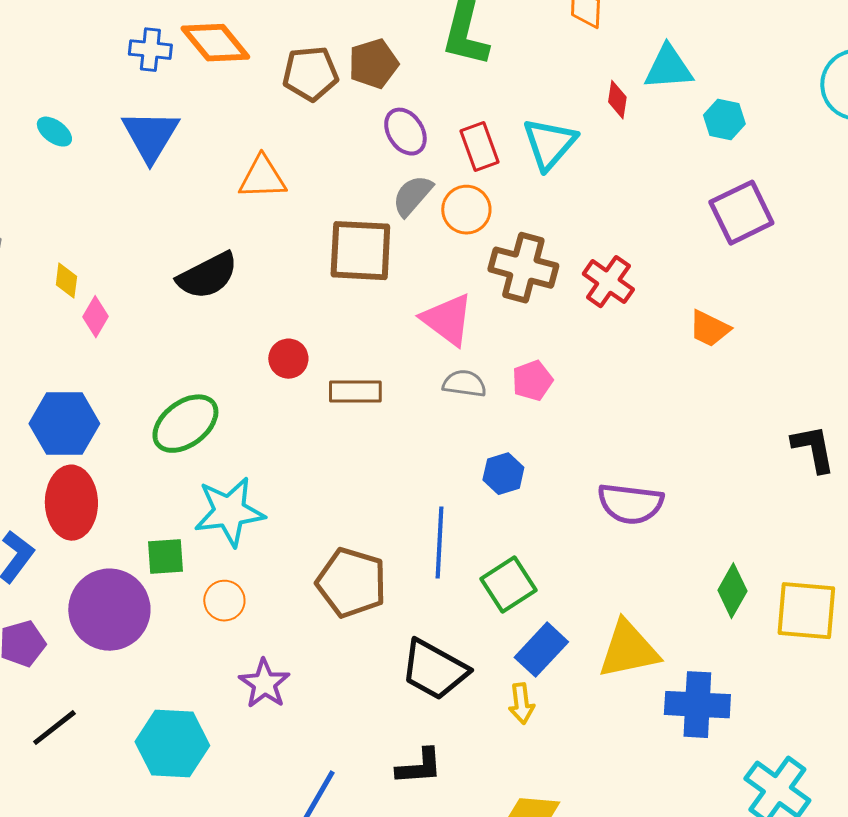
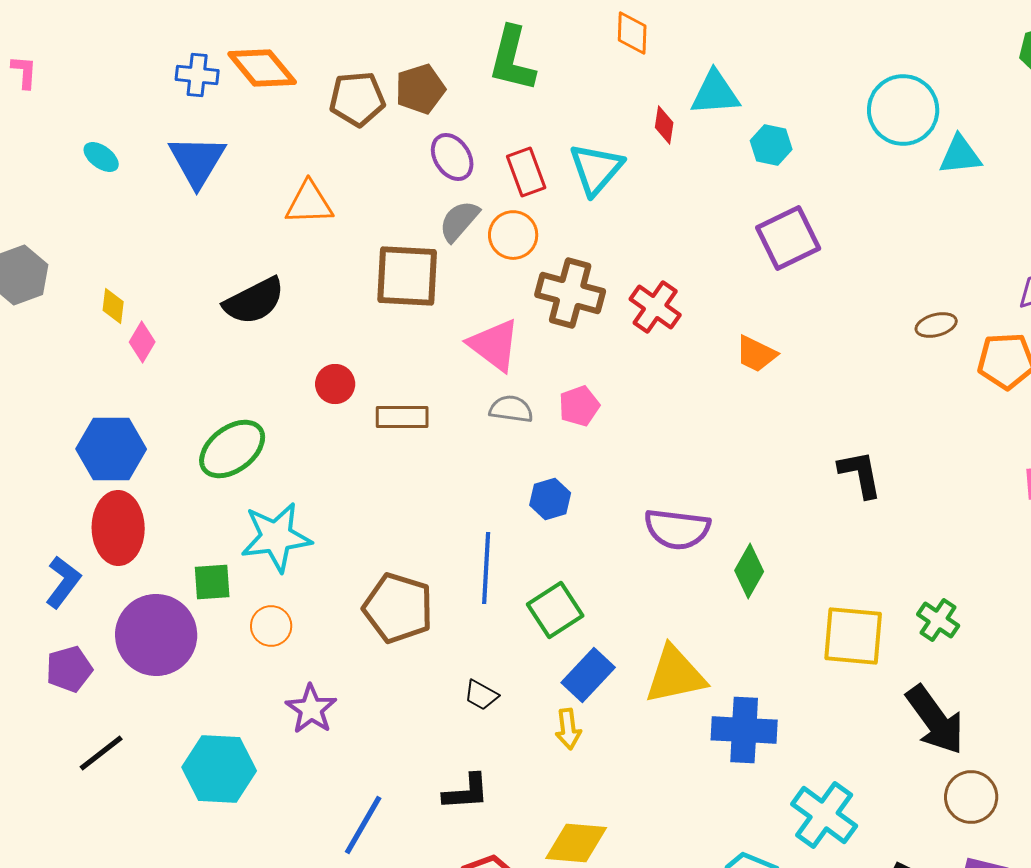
green diamond: (732, 591) -> (749, 571), moved
black trapezoid: (434, 670) -> (481, 695), size x0.5

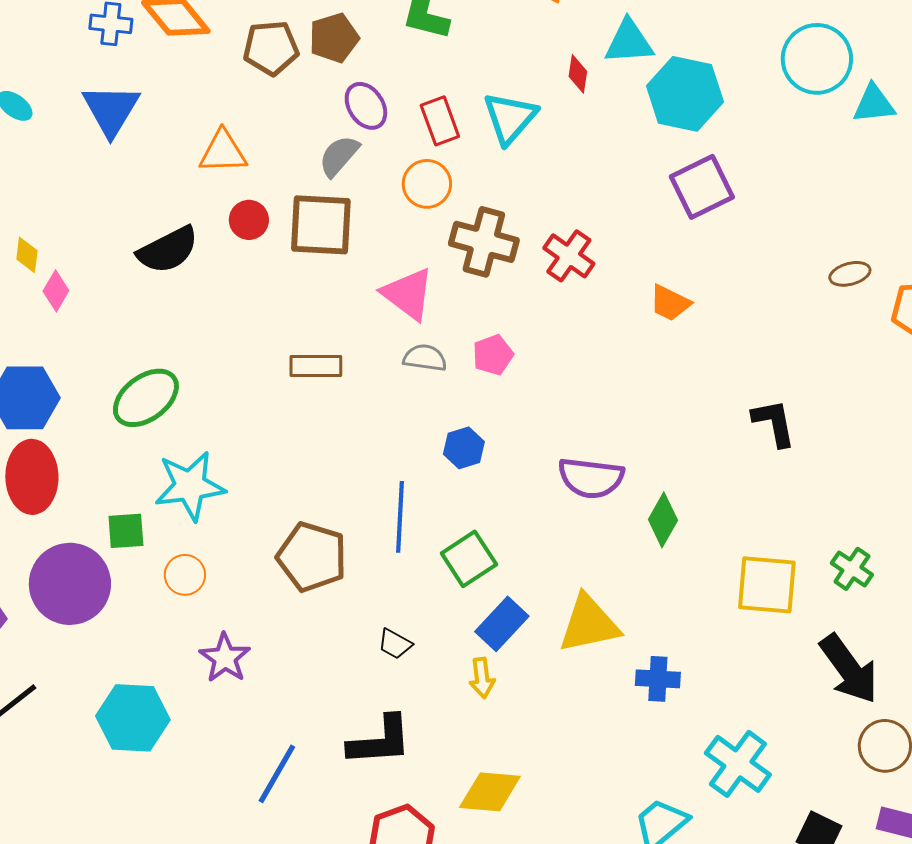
cyan hexagon: (771, 145) -> (685, 94), size x1.8
gray semicircle: (459, 221) -> (339, 156), moved
red circle: (335, 384) -> (249, 220), moved
blue cross: (744, 730) -> (658, 679), size x0.7
black L-shape: (466, 792) -> (380, 741), size x1.4

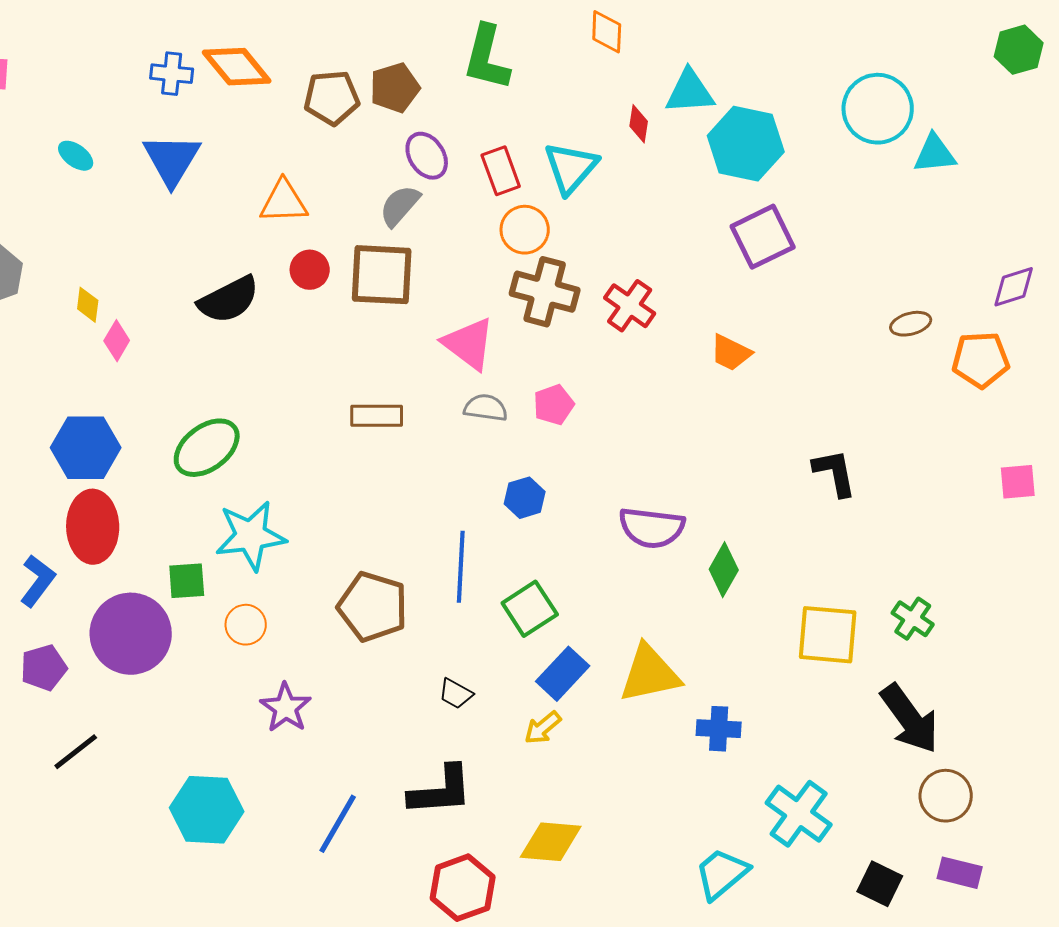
orange circle: (427, 184) -> (525, 230), moved
yellow arrow: (482, 678) -> (543, 728), turned 57
cyan hexagon: (133, 718) -> (207, 810), moved

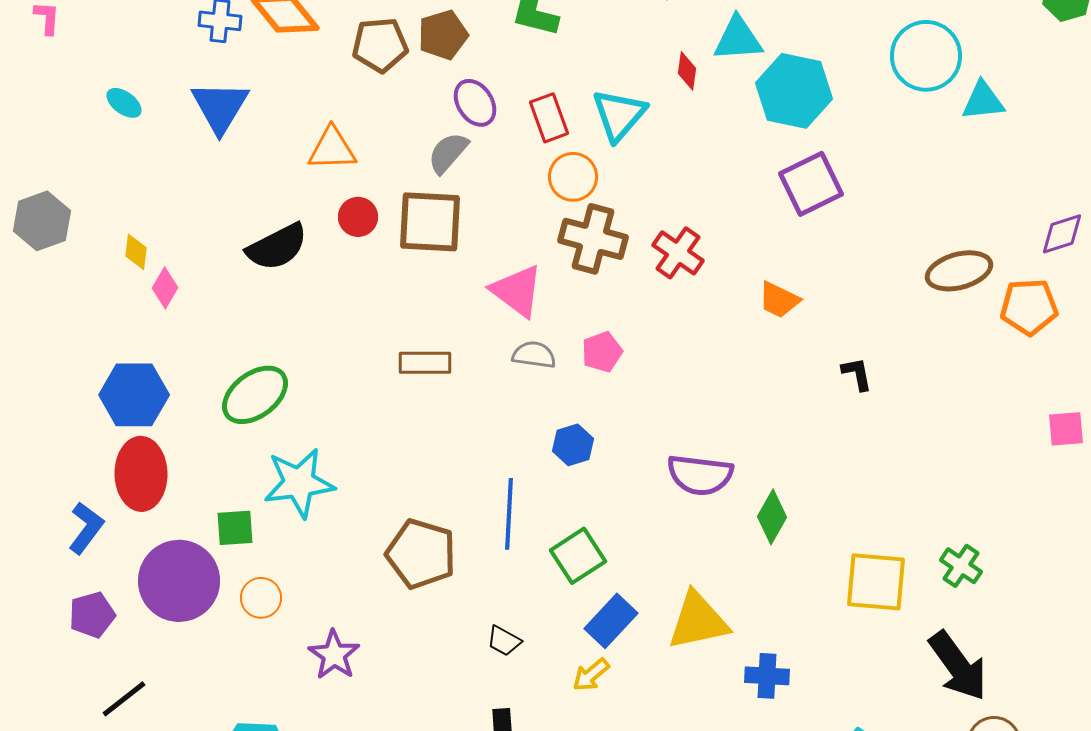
brown ellipse: (911, 324) -> (959, 271), size x1.6
black L-shape: (835, 473) -> (857, 374), moved, size x0.7
orange circle: (246, 625) -> (261, 598), moved

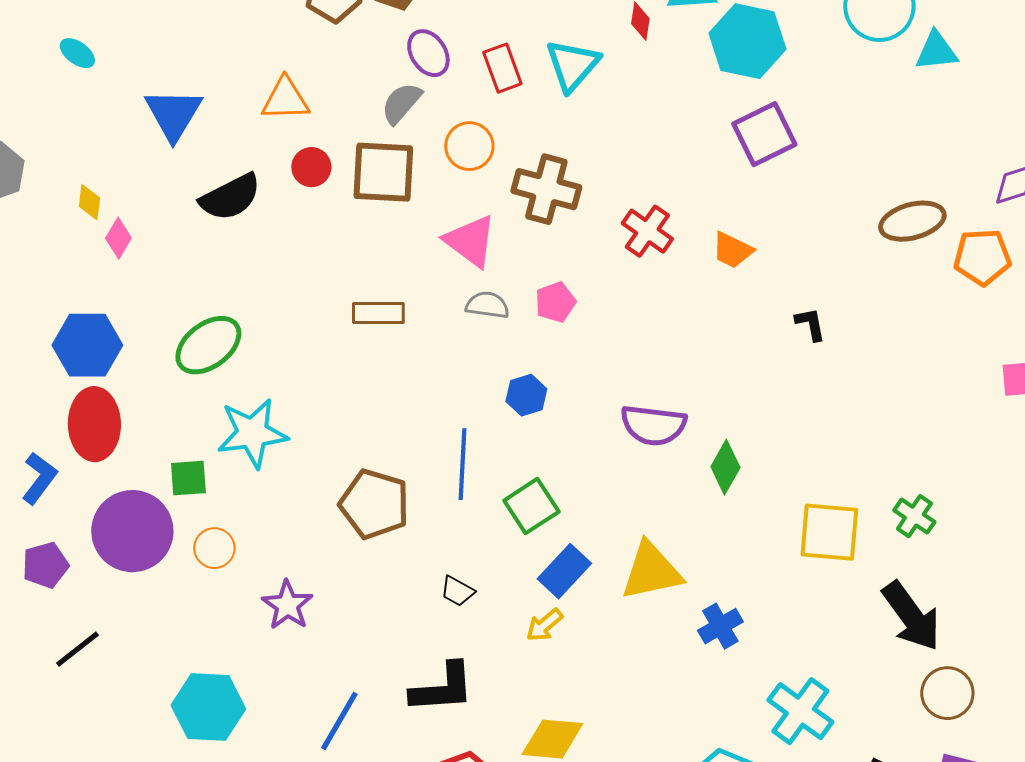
blue triangle: (220, 107) -> (173, 114), moved
orange circle: (573, 177) -> (469, 146), moved
red cross: (678, 253) -> (647, 231), moved
blue cross: (767, 676) -> (720, 626), turned -33

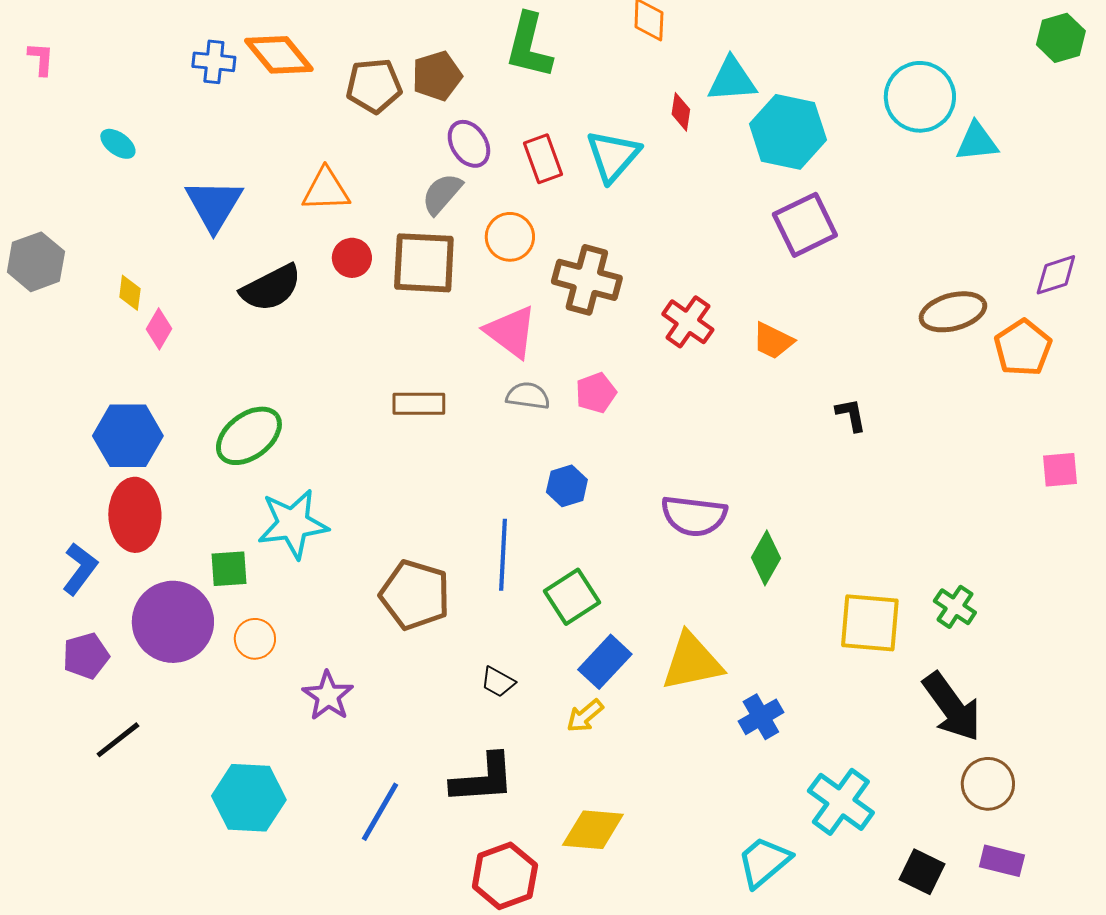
orange pentagon: (982, 257) -> (1023, 348), turned -30

